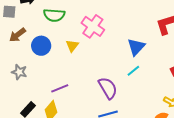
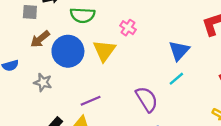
pink cross: (93, 26) -> (128, 28), size x0.6
blue circle: (41, 46) -> (68, 51), size x1.4
yellow triangle: (72, 46) -> (104, 51), size x1.5

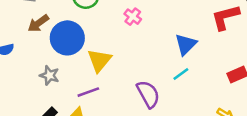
yellow triangle: (104, 51) -> (99, 60), moved
gray star: (43, 82) -> (49, 75), moved

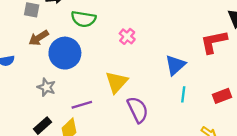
yellow triangle: (99, 60) -> (117, 82), moved
cyan line: (181, 74) -> (183, 94), moved, turned -49

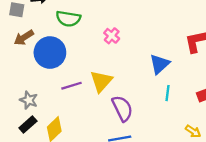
gray star: (46, 87) -> (29, 100), moved
purple line: (82, 105) -> (71, 86), moved

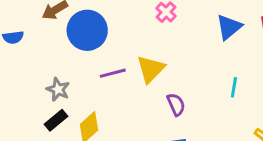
blue triangle: (160, 64) -> (229, 27), moved
purple semicircle: (122, 108) -> (176, 104), size x0.7

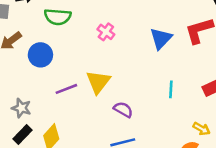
blue circle: (87, 30) -> (40, 55), size x0.7
purple semicircle: (176, 104) -> (123, 110), turned -30

